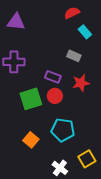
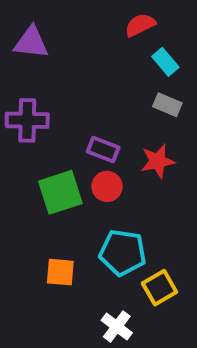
gray rectangle: (74, 56) -> (167, 105), moved
orange square: (31, 140) -> (60, 272), turned -35
yellow square: (87, 159) -> (160, 288), moved

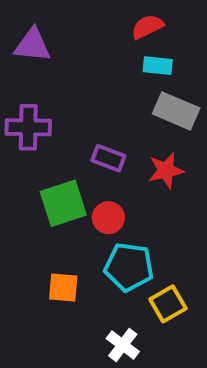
cyan rectangle: (165, 62) -> (158, 66), moved, turned -44
gray rectangle: (167, 105) -> (176, 111), size x1.5
red circle: (107, 186) -> (108, 218), moved

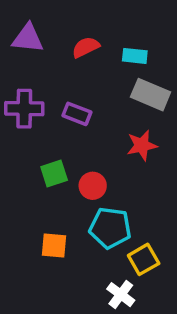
red semicircle: (147, 27) -> (86, 47), moved
purple rectangle: (108, 158) -> (77, 114), moved
green square: (63, 203) -> (54, 173), size x0.7
white cross: (123, 345) -> (121, 295), moved

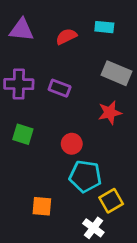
cyan rectangle: (135, 56) -> (104, 27), moved
green square: (54, 173) -> (23, 134), moved, turned 35
orange square: (54, 245) -> (42, 206), moved

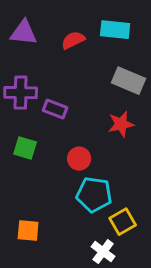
cyan rectangle: (104, 27) -> (115, 30), size x1.4
purple rectangle: (60, 88) -> (55, 109), moved
orange square: (42, 206) -> (28, 231), moved

